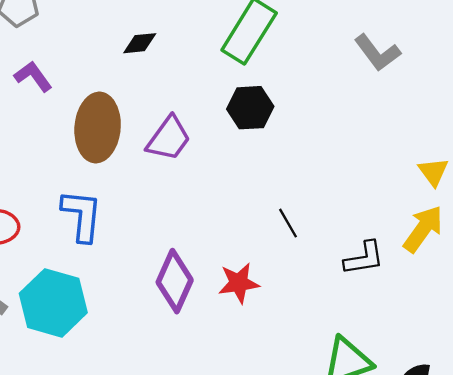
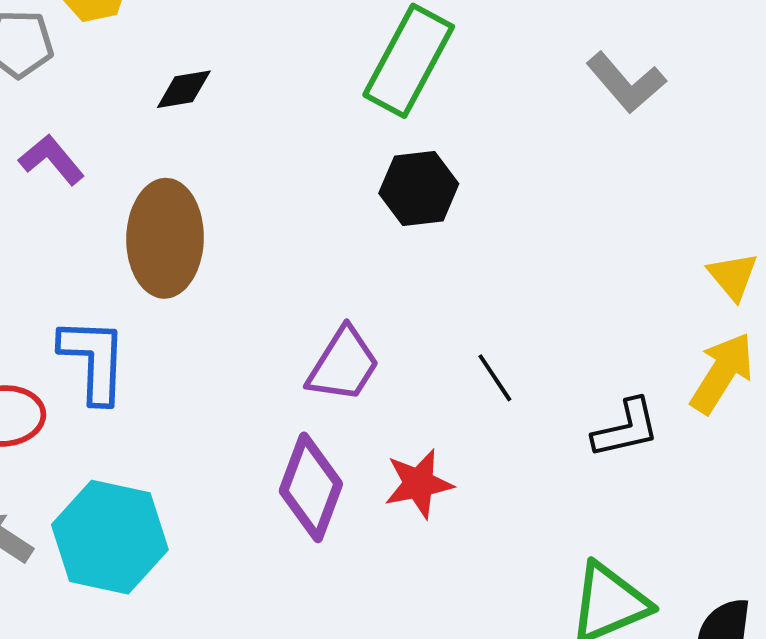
black diamond: (140, 43) -> (184, 89), moved
purple trapezoid: (169, 139) -> (343, 365), moved
blue L-shape: (82, 216) -> (94, 360), moved

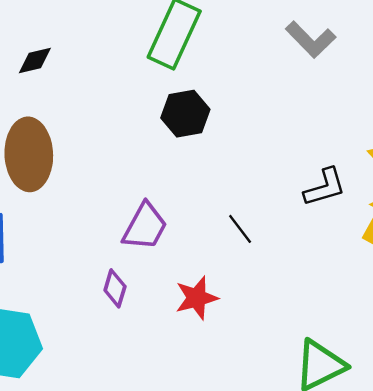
black L-shape: (626, 428) -> (325, 187), moved
purple diamond: (311, 487) -> (115, 288), moved, size x0.6

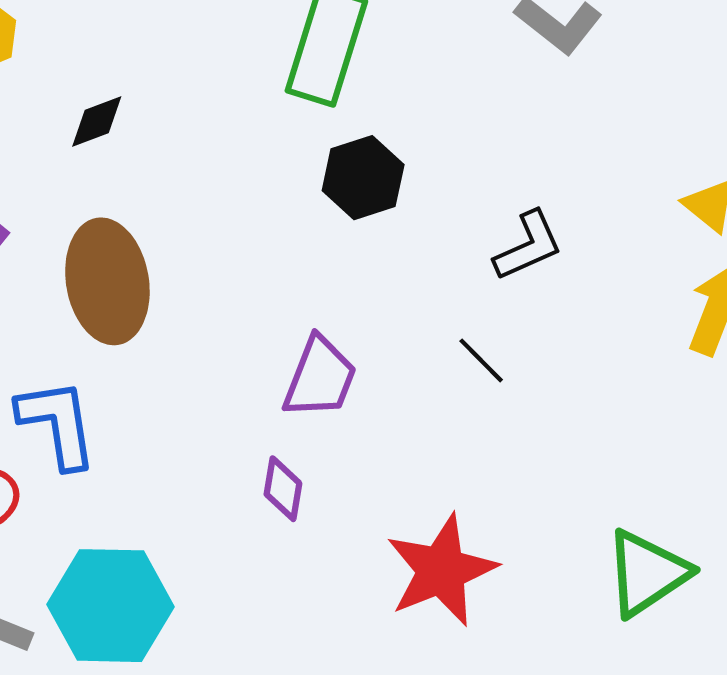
black L-shape: (325, 187) -> (528, 246), moved
red star: (197, 298) -> (441, 570), moved, size x1.5

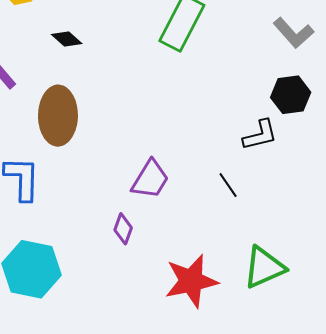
black diamond: (97, 121) -> (67, 39), turned 52
black hexagon: (363, 178) -> (291, 95), moved
green triangle: (647, 573) -> (264, 267), moved

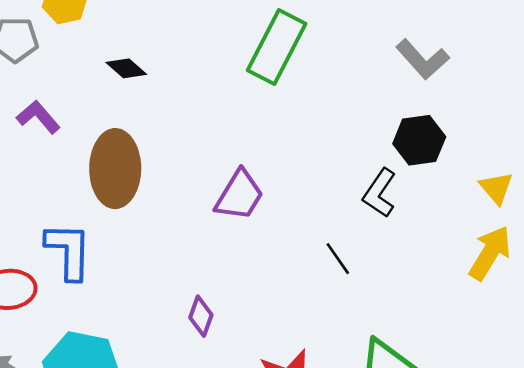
black L-shape: (260, 135) -> (380, 193), turned 138
purple trapezoid: (150, 179) -> (239, 195), moved

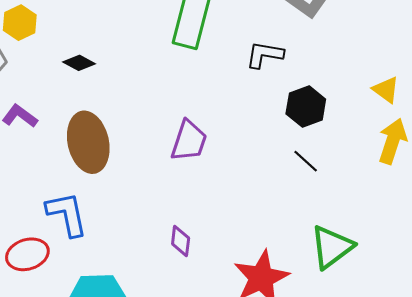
black hexagon: (419, 140) -> (306, 106), moved
black L-shape: (380, 193) -> (265, 55), moved, turned 78
black line: (338, 259) -> (306, 161), moved

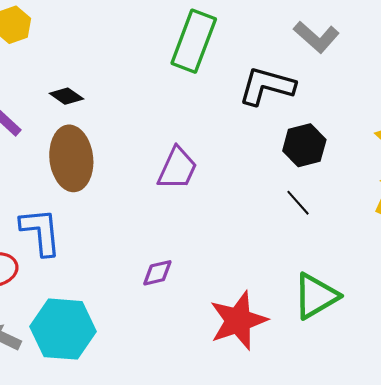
black L-shape: (265, 55) -> (267, 86), size x1.4
black diamond: (79, 63) -> (66, 96), moved
purple diamond: (181, 241) -> (157, 273), turned 64

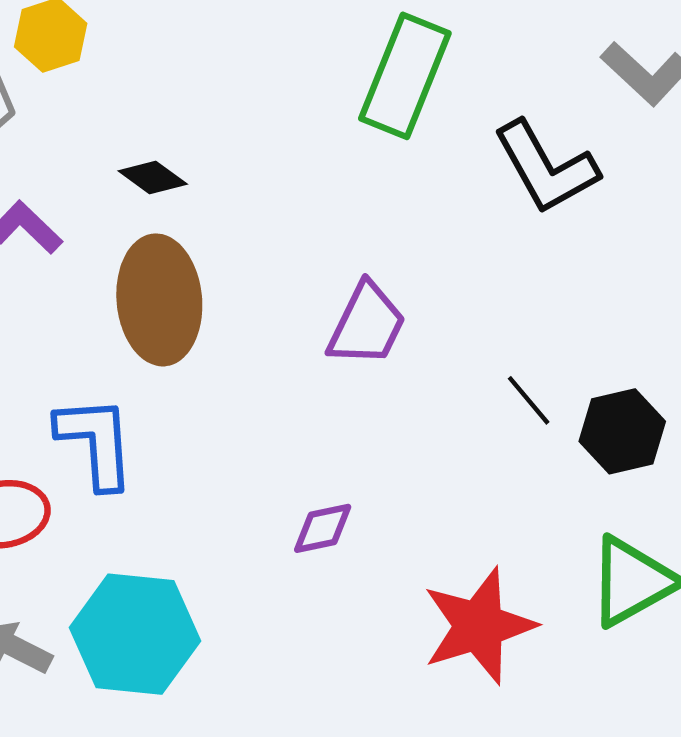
black L-shape: (267, 86) -> (546, 167), turned -136
black hexagon: (304, 145) -> (622, 431), moved
black line: (298, 203) -> (529, 400), moved

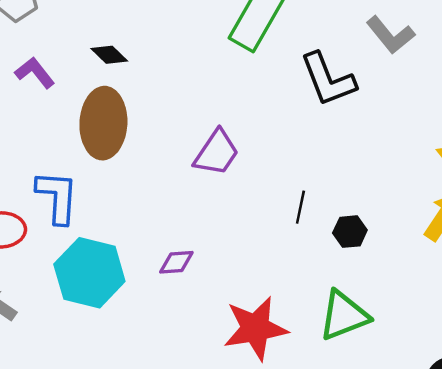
black line: (529, 400) -> (300, 207), turned 44
black hexagon: (622, 431) -> (350, 232), size x0.7
cyan hexagon: (135, 634) -> (89, 273), moved

